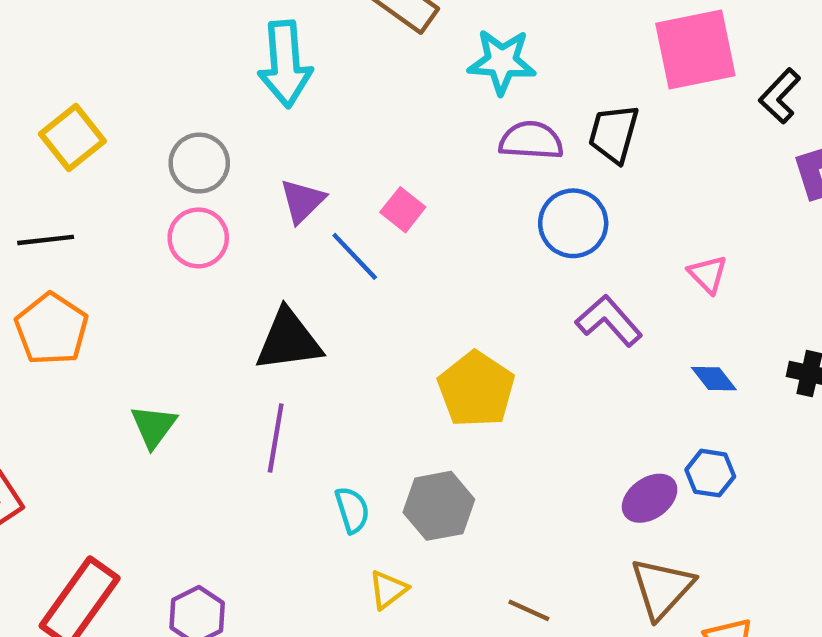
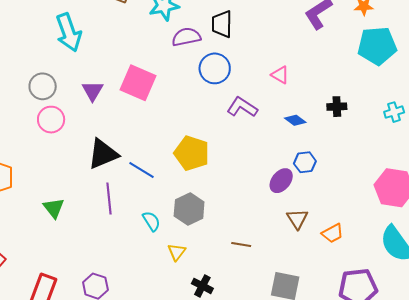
pink square: (403, 210) -> (138, 83), size x1.8
blue line: (355, 256) -> (141, 170), moved
brown triangle: (662, 588) -> (297, 219), size x0.7

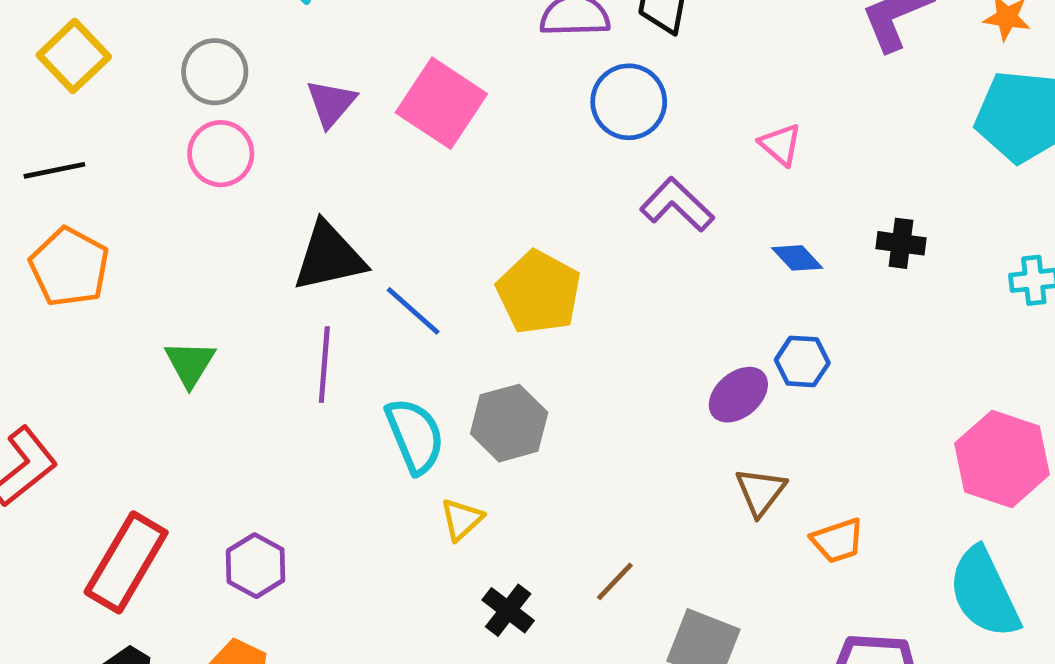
cyan semicircle: (151, 221) -> (415, 436), size x1.5
brown line: (241, 244) -> (615, 581), moved, turned -66

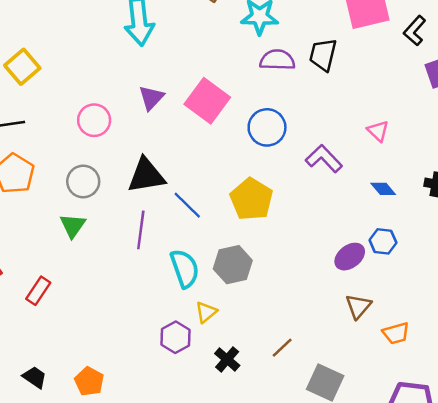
gray circle: (215, 72) -> (83, 181), moved
blue circle: (629, 102) -> (267, 127), moved
red rectangle: (126, 562) -> (38, 291), moved, size x0.6
purple hexagon: (256, 566) -> (176, 337), moved

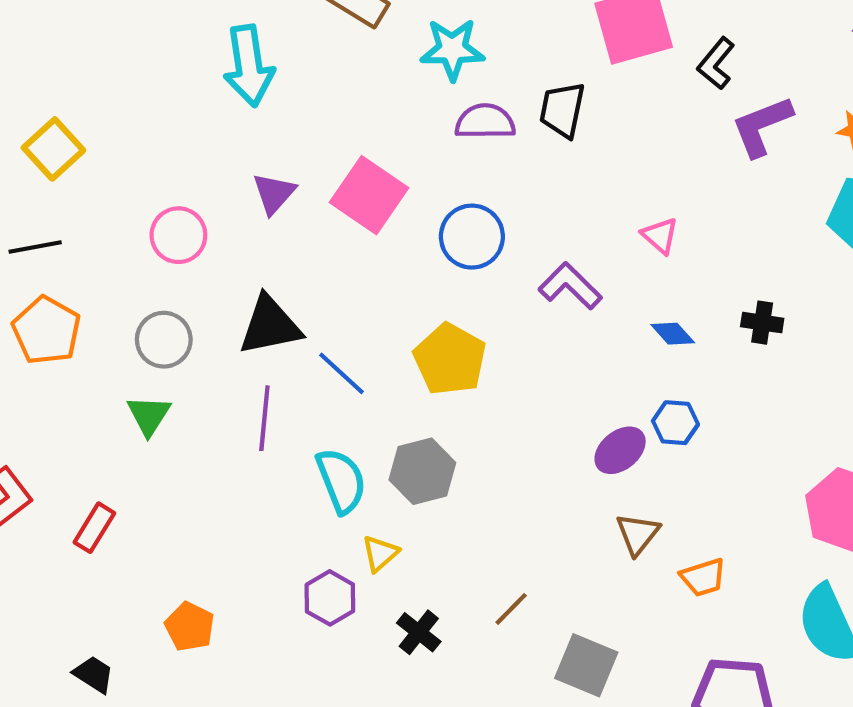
orange pentagon: (89, 381) -> (190, 627), moved

